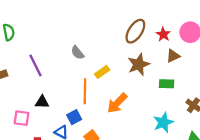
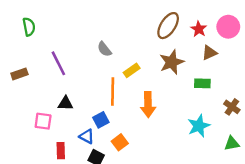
orange arrow: (117, 103) -> (148, 105), turned -45

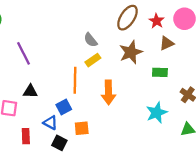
gray semicircle: (104, 49) -> (91, 40), moved
orange square: (120, 142) -> (82, 128), turned 32

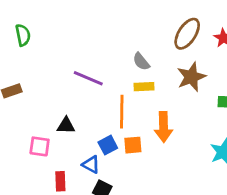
purple line: (24, 53) -> (88, 78), moved, turned -40
yellow rectangle: (93, 60) -> (144, 87), turned 32
orange square: (82, 128) -> (133, 145), moved

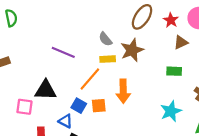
brown star: (191, 77) -> (132, 50), moved
orange line: (122, 112) -> (90, 79), turned 40
black triangle: (66, 126) -> (46, 90), size x1.5
blue square: (108, 145) -> (79, 106), turned -32

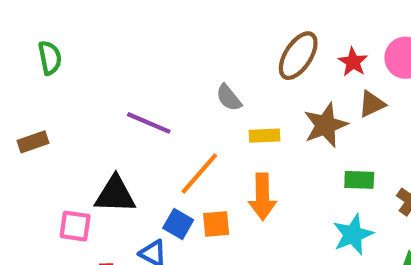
brown star: (132, 50) -> (326, 125), moved
yellow rectangle: (108, 59) -> (265, 136), moved
green rectangle: (174, 71) -> (359, 180), moved

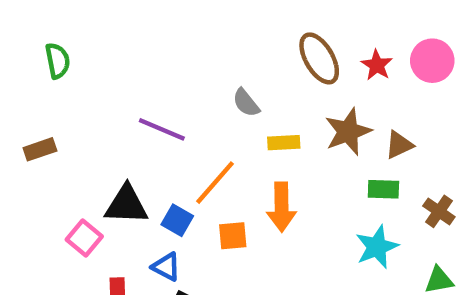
brown ellipse: (298, 56) -> (319, 58), turned -63
brown triangle: (372, 104) -> (399, 145), moved
blue square: (178, 224) -> (177, 220), moved
pink square: (75, 226) -> (84, 238), turned 32

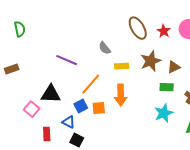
blue square: (177, 220) -> (81, 106), moved, turned 32

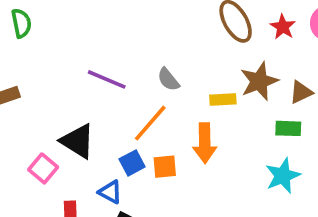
gray semicircle: (105, 48) -> (168, 79), moved
yellow rectangle: (122, 66) -> (223, 99), moved
black triangle: (51, 94) -> (78, 141), turned 30

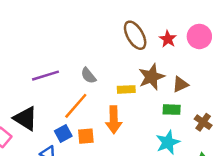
purple line: (107, 79) -> (46, 76), turned -40

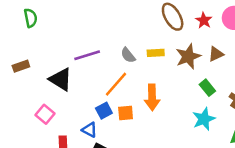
brown triangle: (180, 84) -> (216, 54), moved
yellow rectangle: (126, 89) -> (156, 53), moved
green rectangle: (172, 110) -> (207, 88), turned 49
black triangle: (25, 118) -> (61, 79), moved

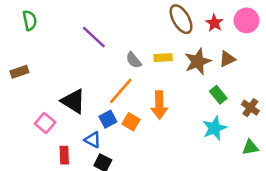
purple line: (87, 55) -> (94, 37), moved, turned 60
black triangle: (61, 79) -> (73, 101), moved
orange square: (126, 113) -> (131, 122), turned 35

